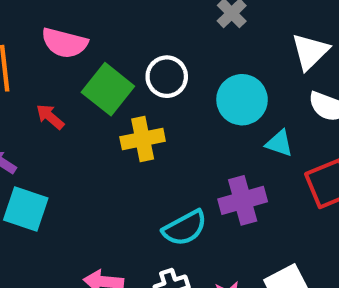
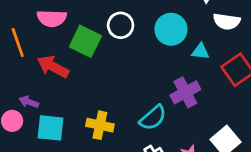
red arrow: (50, 117) -> (53, 67), size x1.6
yellow cross: (143, 139) -> (100, 125), moved, turned 36

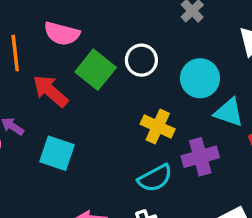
cyan triangle: (200, 51) -> (229, 112), size x1.4
yellow cross: (100, 125) -> (158, 127), moved
cyan square: (50, 128) -> (57, 153), moved

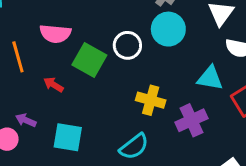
cyan circle: (200, 78) -> (168, 29), moved
red arrow: (50, 91) -> (54, 85), size x0.6
cyan semicircle: (155, 178) -> (134, 147), moved

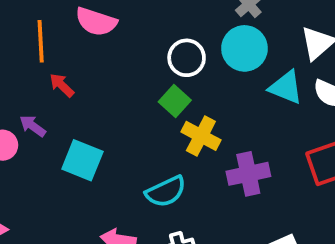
green square: (89, 60) -> (175, 101), moved, size x0.7
cyan triangle: (210, 78) -> (286, 87), moved
red arrow: (54, 85) -> (62, 85), moved

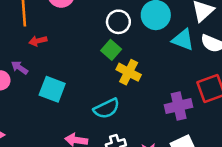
red arrow: (62, 85) -> (38, 41), turned -56
purple cross: (248, 174) -> (179, 106), moved

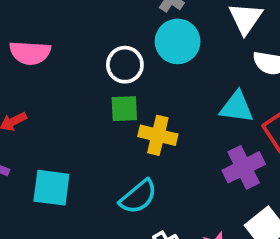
cyan triangle: (183, 40) -> (237, 107), moved
green square: (111, 50) -> (124, 109), turned -30

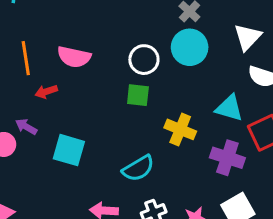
pink semicircle: (30, 53) -> (74, 57), moved
yellow cross: (158, 135) -> (180, 129), moved
purple cross: (244, 167) -> (227, 158), turned 36

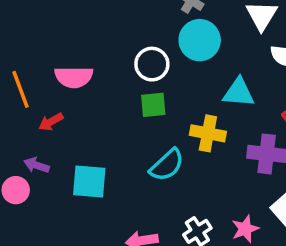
cyan triangle: (229, 108) -> (239, 93), moved
cyan semicircle: (138, 168) -> (167, 165), moved

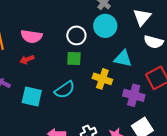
red arrow: (51, 122) -> (27, 60), moved
cyan semicircle: (167, 165) -> (65, 90), moved

